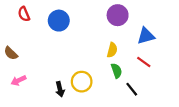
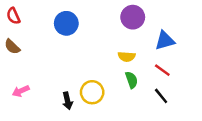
red semicircle: (24, 14) -> (13, 16), moved
yellow semicircle: (112, 50) -> (127, 57), turned 80
brown semicircle: (11, 53) -> (12, 47), moved
black line: (132, 89) -> (161, 96), moved

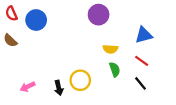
purple circle: (133, 17) -> (99, 15), moved
blue circle: (66, 23) -> (36, 20), moved
pink arrow: (21, 91) -> (28, 87), moved

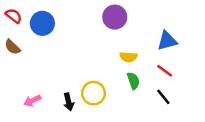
red semicircle: (11, 14) -> (14, 16), turned 152

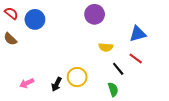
green semicircle: (133, 81) -> (113, 89), moved
black line: (163, 97) -> (118, 69), moved
black arrow: (69, 102) -> (57, 84), turned 40

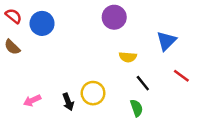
blue triangle: (138, 34) -> (166, 41), turned -30
red line: (136, 59) -> (181, 76), moved
black arrow: (57, 84) -> (68, 102), turned -48

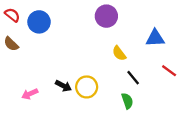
blue triangle: (166, 41) -> (155, 38), turned 42
yellow semicircle: (128, 57) -> (119, 53), turned 49
black arrow: (68, 102) -> (63, 86), moved, turned -42

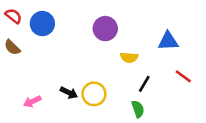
purple circle: (106, 16) -> (105, 29), moved
yellow semicircle: (119, 53) -> (129, 57), turned -49
black line: (133, 78) -> (144, 84), turned 70

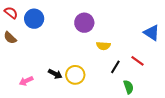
blue triangle: (168, 41) -> (152, 33), moved, turned 36
red line: (183, 76) -> (137, 61), moved
green semicircle: (138, 109) -> (128, 87), moved

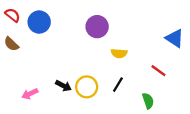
black line: (115, 67) -> (118, 85), moved

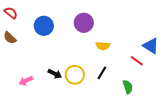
blue circle: (39, 22) -> (44, 26), moved
blue triangle: (175, 38) -> (151, 46), moved

